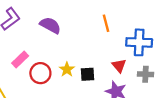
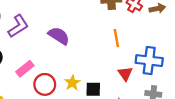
red triangle: (119, 66) -> (125, 74), moved

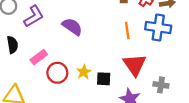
blue cross: (149, 61) -> (158, 28), moved
red triangle: (125, 74) -> (135, 65), size x1.6

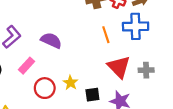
pink rectangle: (39, 57) -> (27, 66), moved
black square: (104, 79) -> (92, 95), moved
gray cross: (161, 85) -> (146, 70), moved

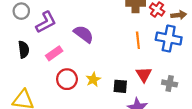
red triangle: (119, 67) -> (144, 74), size x0.7
black square: (92, 95) -> (120, 86), moved

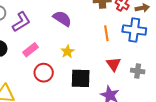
purple semicircle: (84, 34) -> (62, 19), moved
yellow star: (93, 79) -> (67, 52), moved
black square: (120, 86) -> (81, 78), moved, size x1.5

